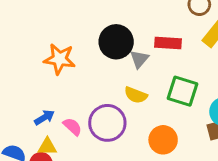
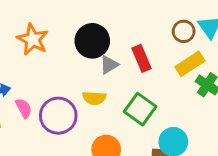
red rectangle: (168, 43) -> (142, 58), turned 45
yellow semicircle: (136, 95) -> (94, 98), turned -35

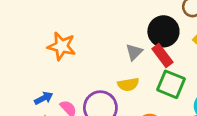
black circle: (92, 41) -> (163, 31), moved
red rectangle: (142, 58) -> (162, 55), moved

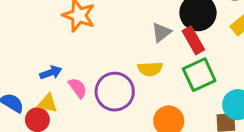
green square: (171, 84) -> (199, 75), turned 36

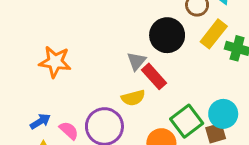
red rectangle: (193, 40) -> (154, 76), moved
green square: (199, 75) -> (187, 121), moved

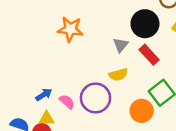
orange star: (55, 62) -> (70, 29), moved
red rectangle: (154, 76) -> (149, 55), moved

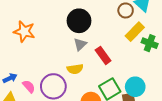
black circle: (145, 24) -> (79, 21), moved
orange star: (70, 29) -> (24, 31), moved

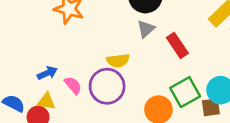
yellow semicircle: (75, 69) -> (118, 61), moved

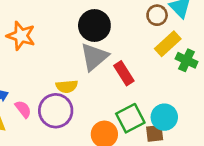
gray triangle: (146, 29) -> (94, 57), size x1.6

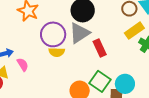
purple circle: (56, 111) -> (53, 34), moved
green square: (130, 118) -> (100, 81), turned -35

